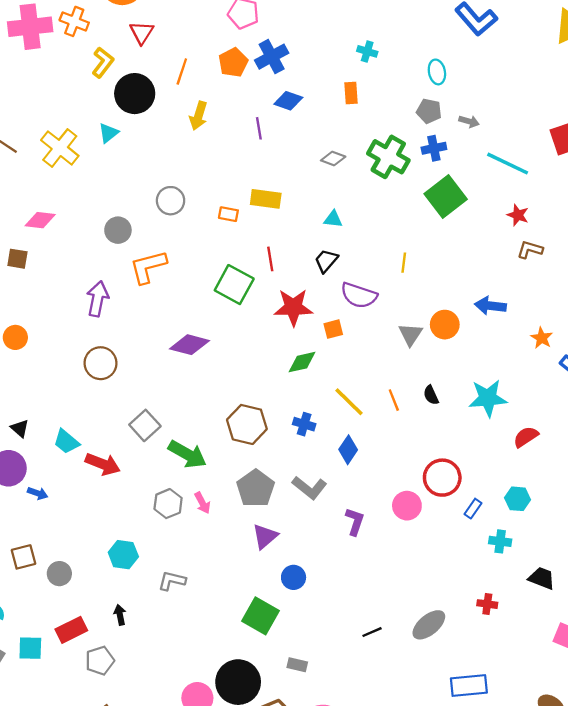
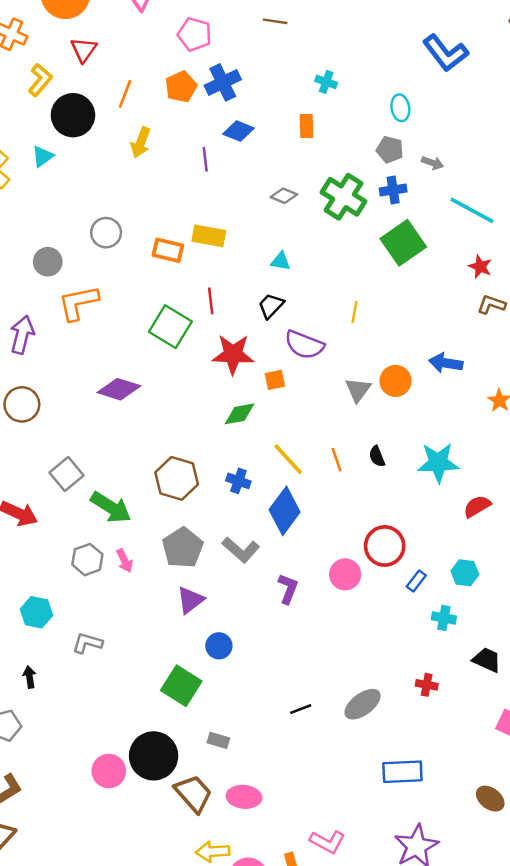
orange rectangle: (228, 214) -> (168, 250), size x1.4
blue diamond: (348, 450) -> (285, 511), size x1.5

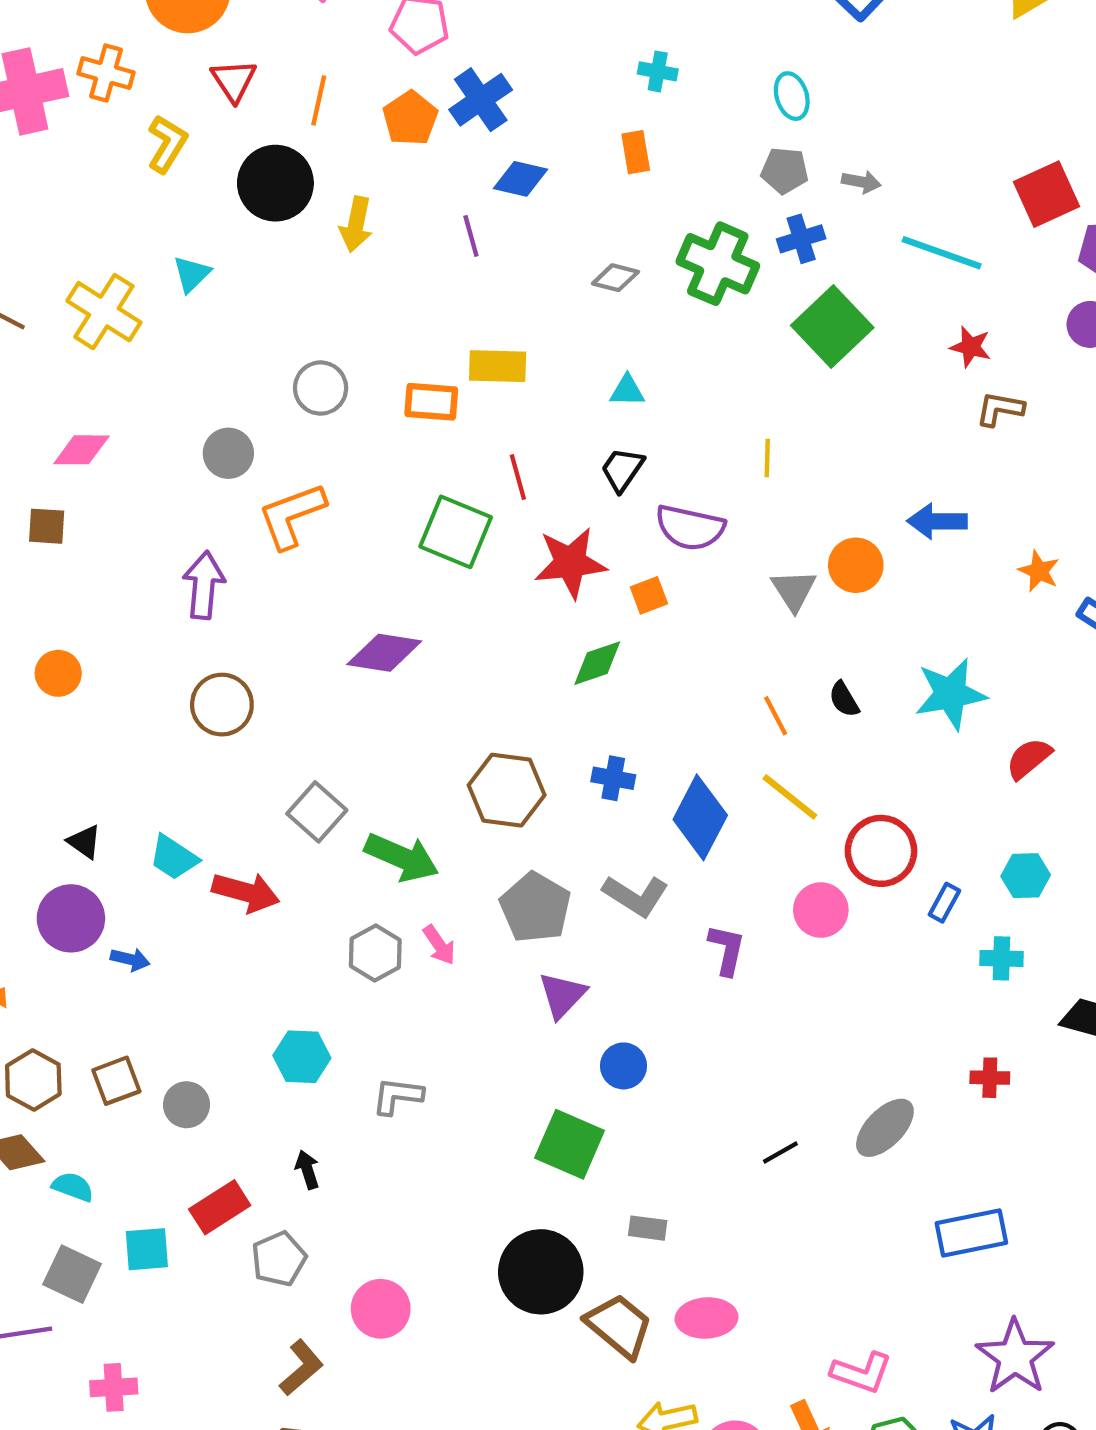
orange line: (125, 94) -> (319, 100), moved
black circle: (73, 115) -> (275, 183), moved
yellow line: (288, 459) -> (790, 797), moved
pink circle: (109, 771) -> (381, 1309), moved

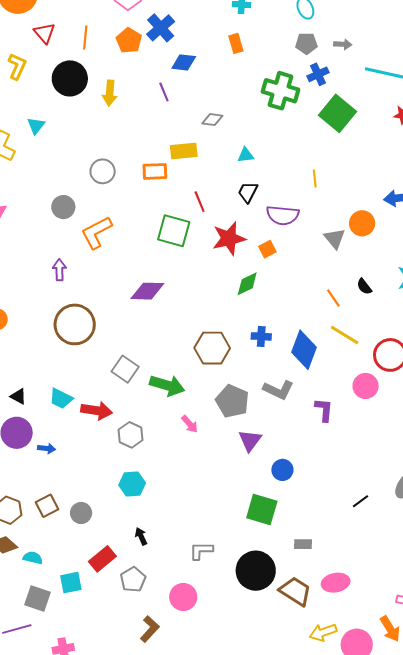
gray diamond: (615, 278) -> (212, 120), moved
purple arrow: (204, 585) -> (59, 270), size x0.7
brown circle: (222, 705) -> (75, 324), size x1.4
gray hexagon: (375, 953) -> (131, 435), moved
gray L-shape: (397, 1096) -> (201, 551), moved

